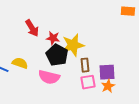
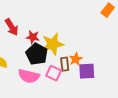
orange rectangle: (128, 11) -> (108, 10), turned -56
pink square: (88, 82) -> (54, 73), moved, turned 35
orange star: (108, 86) -> (76, 59), moved

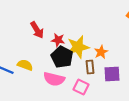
orange star: (76, 59) -> (101, 52), moved
pink square: (54, 73) -> (81, 87), moved

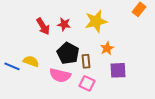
red star: (58, 40) -> (64, 24), moved
yellow star: (78, 47) -> (96, 21), moved
brown rectangle: (90, 67) -> (86, 61), moved

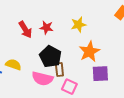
yellow star: (96, 21) -> (78, 25), size x0.7
orange star: (107, 48) -> (89, 52), size x1.5
brown rectangle: (86, 61) -> (59, 70), moved

